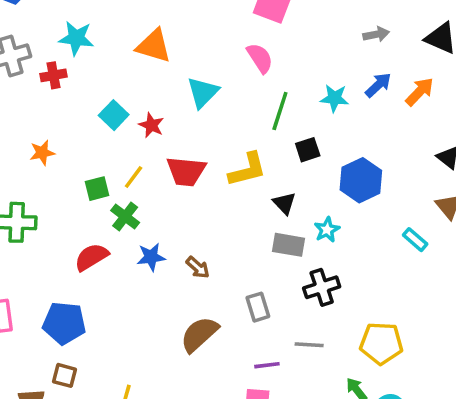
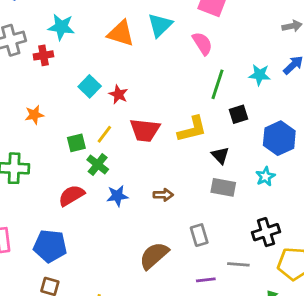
cyan triangle: (203, 92) -> (160, 25), moved
cyan star: (327, 230) -> (265, 176), moved
brown arrow: (198, 267) -> (163, 195), moved, turned -42
black cross: (322, 287) -> (266, 232), moved

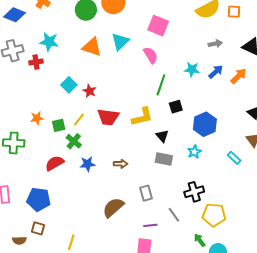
cyan star: (260, 75) -> (192, 69), moved
orange star: (34, 115) -> (37, 118), moved
gray line: (238, 264) -> (174, 215), turned 49

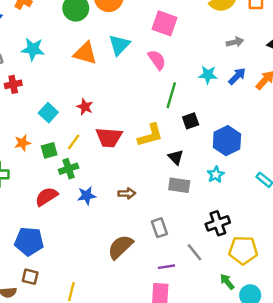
red cross: (36, 62) -> (13, 84), moved
cyan square: (69, 85) -> (48, 113), moved
green cross: (74, 141) -> (69, 169), turned 35

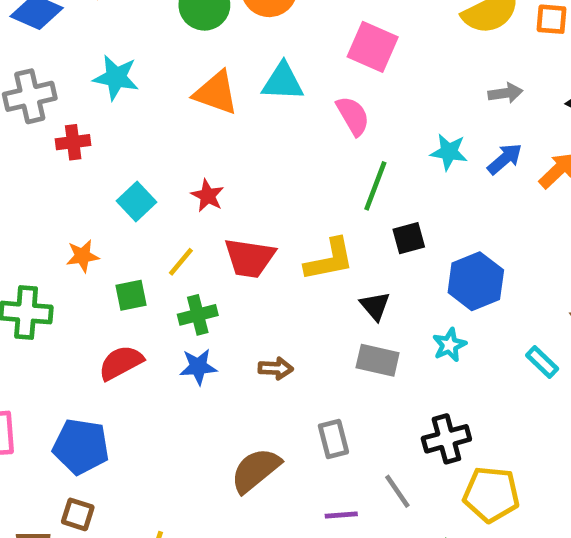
cyan triangle: (119, 45) -> (283, 82), turned 45
green square: (49, 150) -> (131, 295), moved
green cross: (69, 169) -> (198, 315), moved

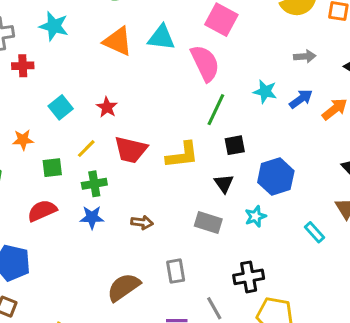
pink semicircle: (353, 116) -> (205, 63), size x1.4
black triangle: (375, 306) -> (224, 183), moved

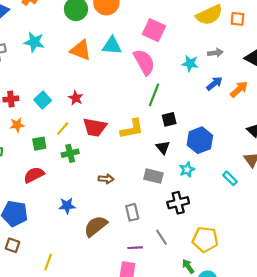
red cross: (23, 66) -> (11, 99), moved
cyan star: (265, 92) -> (190, 63), moved
blue star: (92, 217) -> (67, 206), moved
black cross: (249, 277) -> (178, 203), moved

